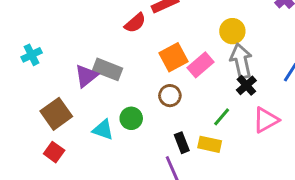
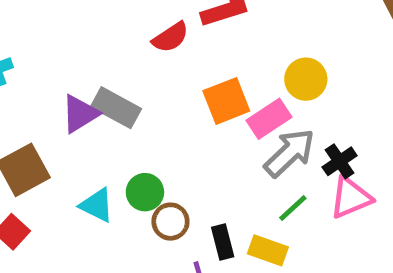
yellow circle: (232, 31) -> (306, 79), moved
gray arrow: (241, 61) -> (290, 153), moved, turned 52
brown circle: (170, 96) -> (170, 222), moved
pink triangle: (266, 120) -> (351, 198), moved

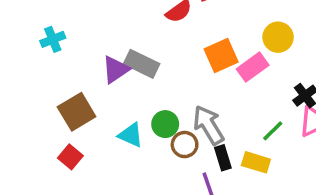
gray arrow: (290, 153) -> (208, 125), moved, turned -75

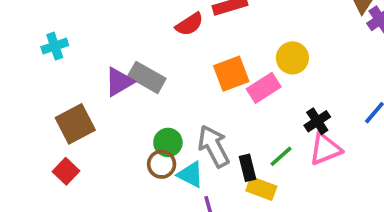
cyan triangle: (131, 135) -> (190, 175), moved
brown circle: (185, 145) -> (162, 164), moved
black rectangle: (223, 158) -> (248, 168), moved

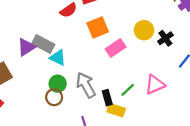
yellow circle: (292, 58) -> (144, 30), moved
orange square: (231, 74) -> (98, 27), moved
black cross: (317, 121) -> (165, 38), moved
cyan triangle: (190, 175) -> (58, 58), moved

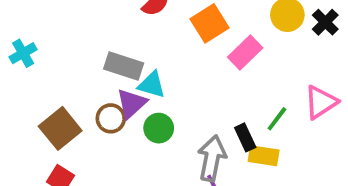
purple triangle: (26, 47) -> (132, 103), moved
gray arrow: (86, 85) -> (212, 158), moved, turned 50
brown circle: (54, 97) -> (111, 118), moved

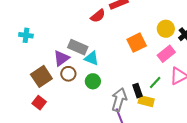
orange square: (210, 23) -> (137, 43), moved
pink rectangle: (245, 52) -> (166, 54), moved
cyan cross: (23, 53) -> (26, 35), turned 32
purple triangle: (132, 103) -> (61, 58), moved

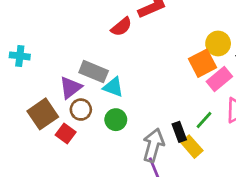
orange square: (137, 43) -> (202, 63), moved
yellow rectangle: (146, 101) -> (192, 147), turned 35
red square: (39, 103) -> (66, 133), moved

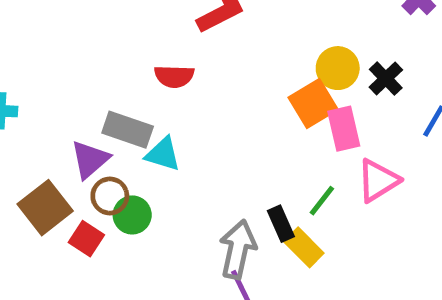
red semicircle: (121, 27) -> (174, 76), moved, turned 45
pink rectangle: (219, 79) -> (344, 129), turned -60
green circle: (116, 120) -> (132, 215), moved

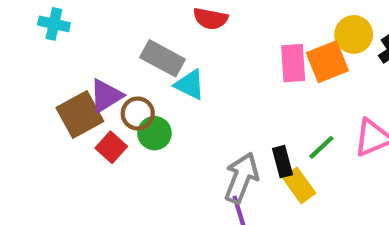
pink rectangle: (344, 129) -> (293, 63), moved
purple triangle: (90, 159) -> (106, 96), moved

